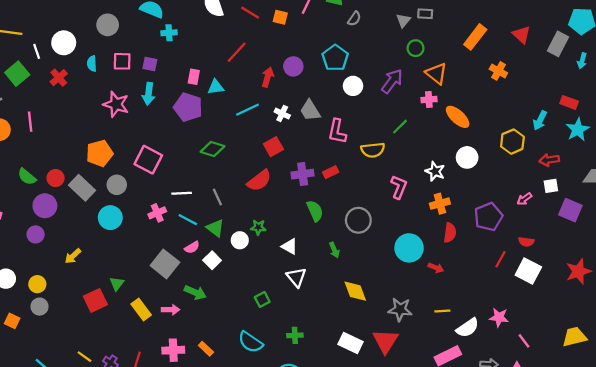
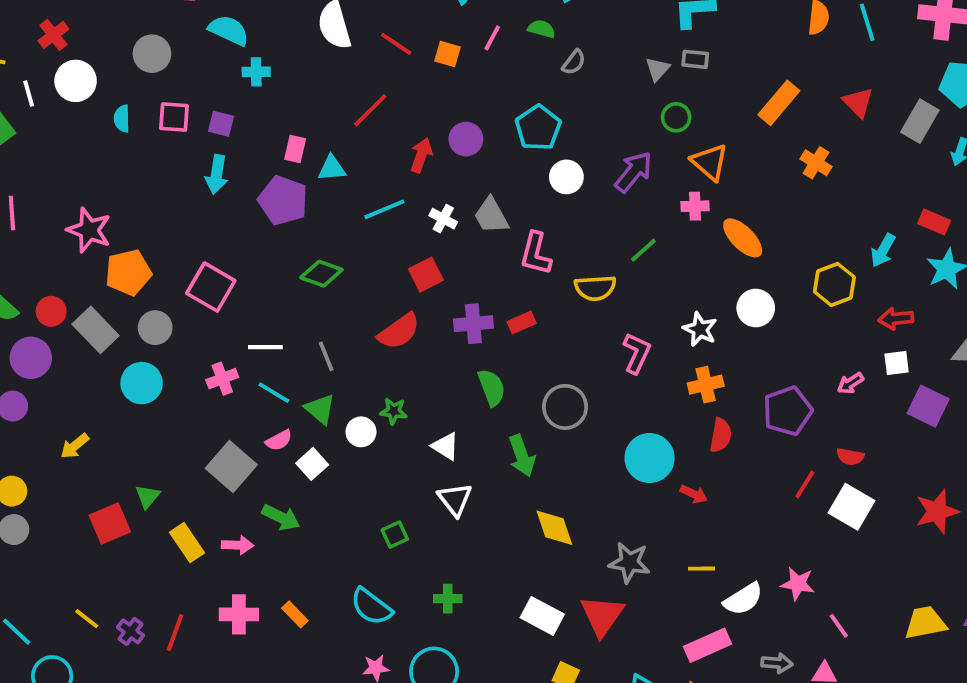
red cross: (59, 78) -> (53, 35), moved
pink star: (116, 104) -> (89, 230), moved
green arrow: (334, 250) -> (522, 456), size x1.5

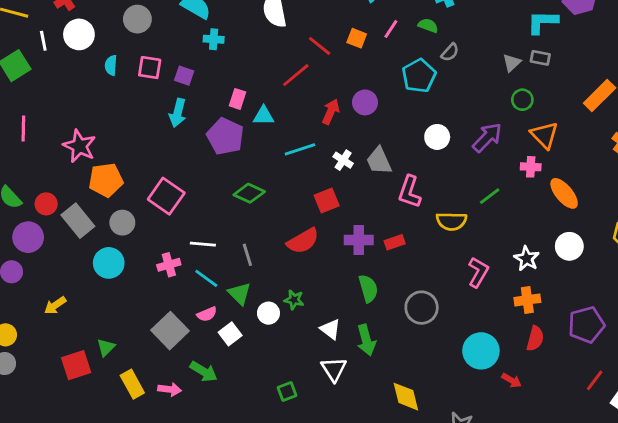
red line: (396, 44) -> (320, 46), moved
cyan pentagon: (538, 128) -> (419, 76), moved
green arrow: (522, 456) -> (366, 340), moved

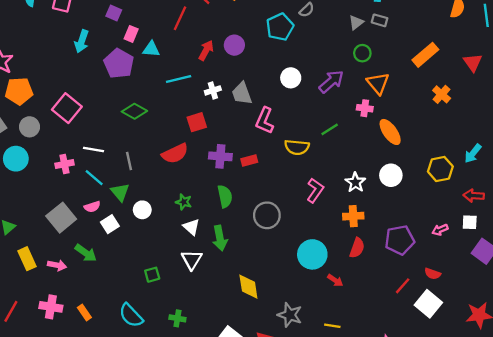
red line: (296, 75) -> (180, 18), turned -30
purple square: (184, 76) -> (114, 13), moved
white cross: (343, 160) -> (213, 90), turned 35
green star: (294, 300) -> (184, 202), moved

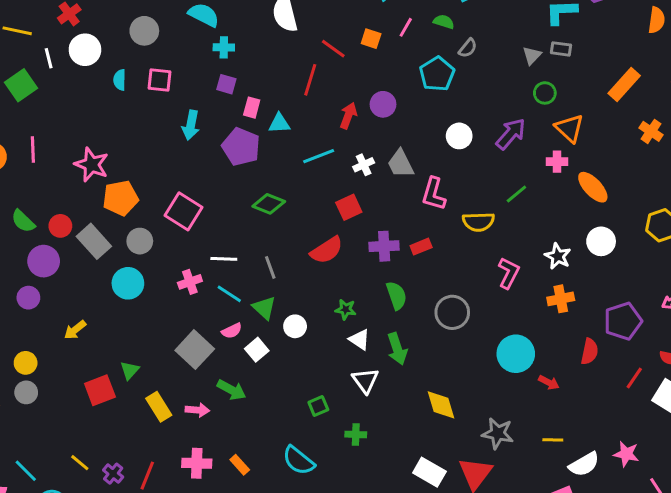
red semicircle: (357, 248) -> (590, 352), moved
green cross: (177, 318) -> (356, 434), moved

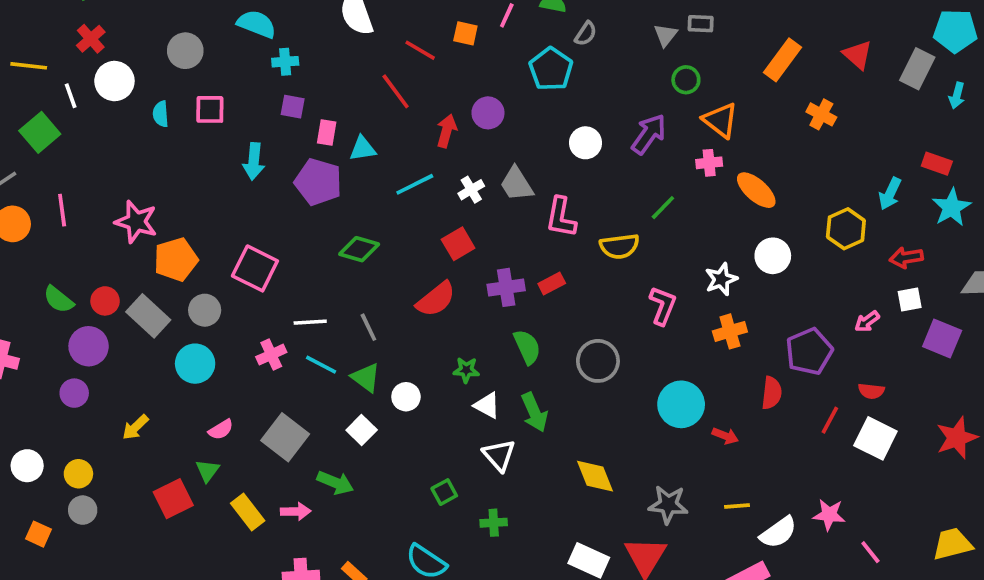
red line: (310, 80) -> (396, 91), turned -48
white star: (558, 256) -> (721, 279), turned 30
pink semicircle: (232, 331) -> (221, 430), moved

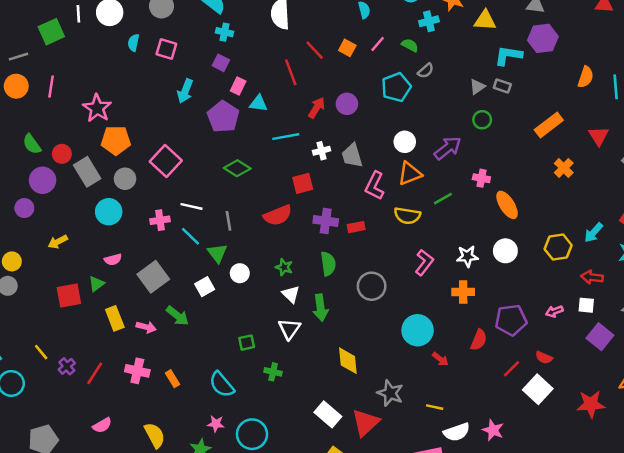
orange triangle: (720, 120) -> (410, 174), moved, turned 45

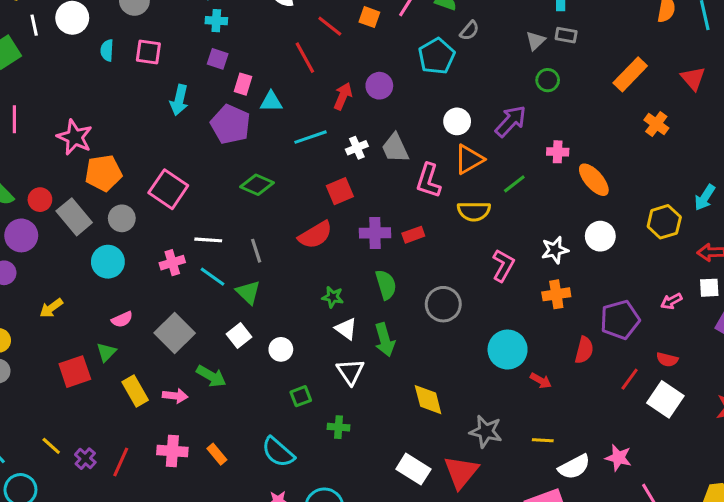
white circle: (240, 273) -> (281, 349), moved

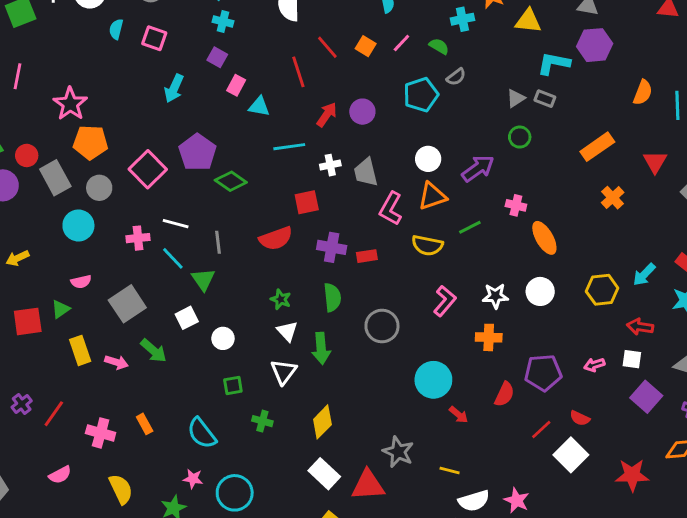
purple pentagon: (230, 124) -> (197, 152), moved
yellow diamond: (428, 400) -> (322, 422), moved, turned 48
pink cross: (172, 451) -> (101, 433), moved
red triangle: (461, 472) -> (368, 485), turned 36

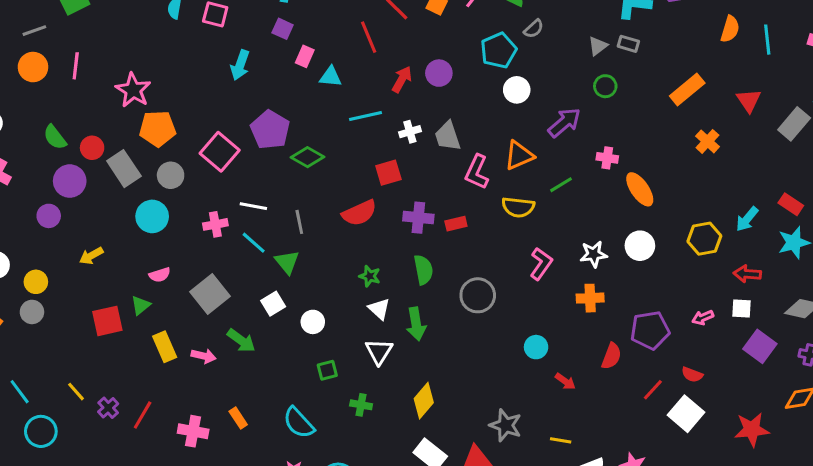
white circle: (428, 159) -> (517, 90), moved
cyan circle: (433, 380) -> (536, 347), size x0.6

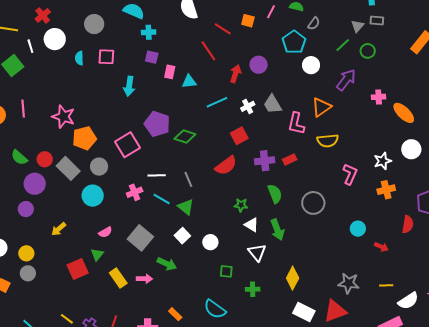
pink square: (220, 152) -> (128, 145), turned 30
green line: (561, 185) -> (343, 45), moved
green square: (327, 370) -> (226, 271), turned 32

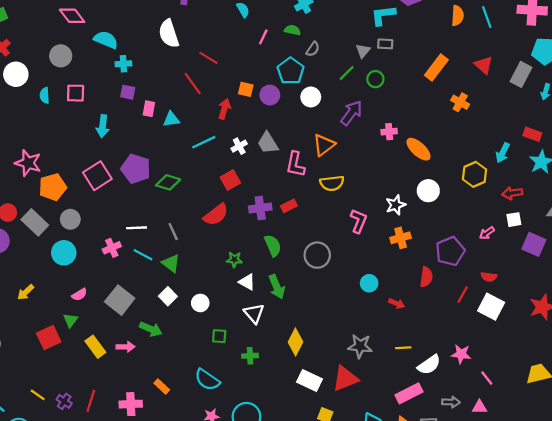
orange square: (248, 21) -> (246, 89), moved
purple circle: (259, 65) -> (270, 95), moved
pink square: (128, 145) -> (97, 176), moved

